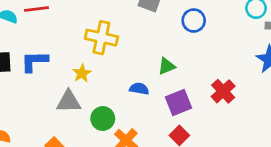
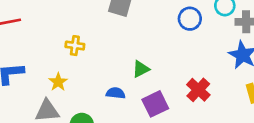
blue circle: (194, 21) -> (190, 19), moved
yellow cross: (101, 38) -> (75, 46), size x0.6

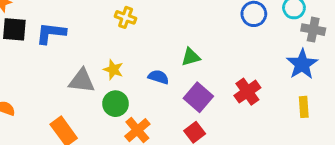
yellow star: (58, 82) -> (113, 70), moved, turned -30
purple square: (155, 104) -> (198, 97), turned -35

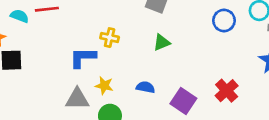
blue L-shape: (51, 33) -> (83, 58), moved
green triangle: (191, 57) -> (162, 43), moved

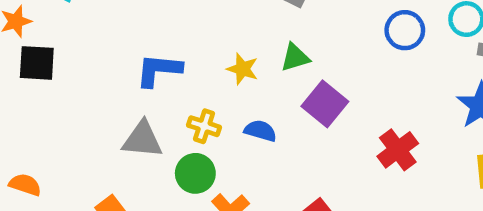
yellow cross: (110, 38) -> (204, 126), moved
yellow star: (104, 86) -> (243, 69), moved
purple square: (183, 101) -> (325, 104), moved

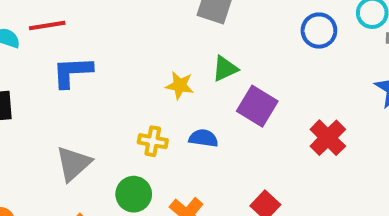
blue L-shape: (159, 70) -> (72, 72), moved
gray triangle: (142, 140) -> (73, 164), moved, turned -39
green circle: (195, 173) -> (134, 194), moved

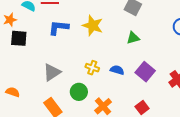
yellow star: (180, 85) -> (93, 26), moved, size x1.5
purple square: (257, 106) -> (145, 72), moved

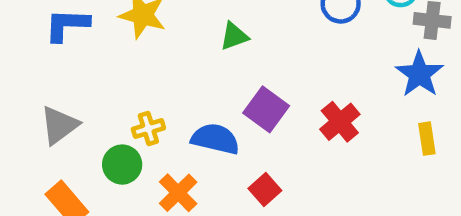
yellow cross: (92, 68) -> (148, 129), moved, turned -32
blue semicircle: (117, 70) -> (215, 139), moved, size x1.5

